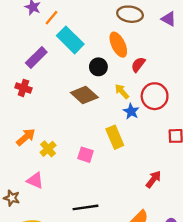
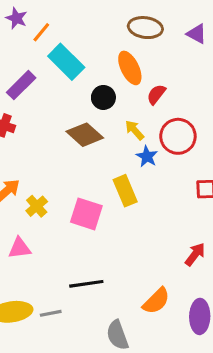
pink square: (86, 155) -> (86, 214), size x1.5
red arrow: (153, 179) -> (195, 254), moved
pink triangle: (35, 180) -> (20, 248), turned -30

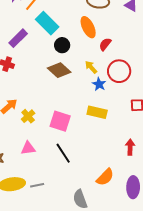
black circle: (103, 97) -> (62, 45), moved
yellow rectangle: (125, 191) -> (97, 112), moved, turned -54
pink triangle: (20, 248) -> (28, 148), moved
red arrow: (195, 254) -> (130, 147), turned -35
black line: (86, 284) -> (63, 153), moved, turned 65

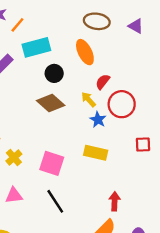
cyan rectangle: (47, 23) -> (36, 47), turned -60
red semicircle: (105, 44) -> (103, 82), moved
red arrow: (130, 147) -> (115, 201), moved

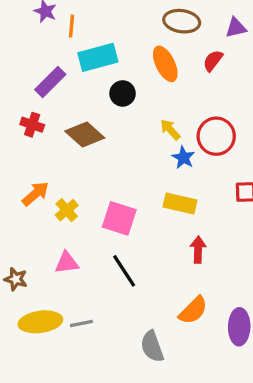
orange line: (17, 25) -> (72, 26), turned -35
purple triangle: (136, 26) -> (236, 28), turned -42
red semicircle: (103, 82) -> (213, 61), moved
brown diamond: (51, 103) -> (85, 135), moved
red arrow: (115, 201) -> (198, 250), moved

